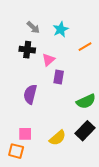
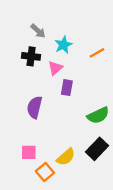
cyan star: (61, 29) -> (63, 45), moved
orange square: (16, 151) -> (45, 172), moved, turned 35

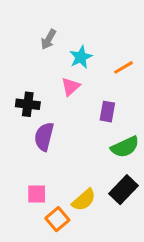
gray arrow: (38, 31) -> (48, 39), turned 77
black cross: (31, 56) -> (28, 104), moved
purple rectangle: (67, 88) -> (107, 112), moved

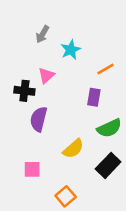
orange line: (124, 67) -> (105, 69), moved
pink triangle: (71, 87) -> (46, 75), moved
yellow semicircle: (84, 200) -> (73, 149), moved
orange square: (57, 219) -> (66, 196), moved

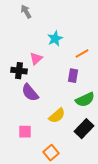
gray arrow: (42, 34) -> (26, 12), moved, turned 120
purple semicircle: (39, 119) -> (30, 93), turned -54

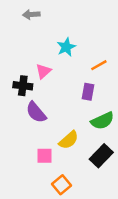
gray arrow: (26, 12) -> (31, 14), turned -64
pink square: (25, 132) -> (45, 156), moved

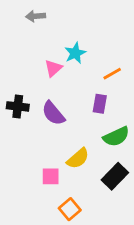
pink triangle: (43, 71) -> (53, 68), moved
black cross: (23, 86) -> (18, 106), moved
purple semicircle: (36, 112) -> (53, 113), moved

